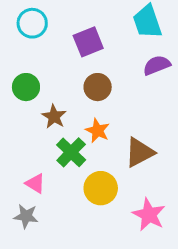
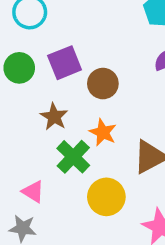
purple square: (88, 42) -> (65, 63), moved
green circle: (26, 87) -> (19, 68), moved

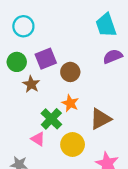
brown star: (54, 117) -> (31, 84), moved
pink triangle: (33, 192) -> (38, 139), moved

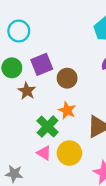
pink triangle: (38, 139) -> (44, 153), moved

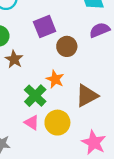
purple square: (42, 64) -> (45, 27), moved
brown circle: (67, 78) -> (67, 46), moved

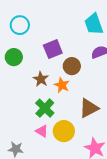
brown star: (14, 59) -> (41, 79), moved
orange star: (55, 79) -> (62, 85), moved

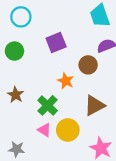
brown circle: (72, 66) -> (88, 65), moved
brown star: (41, 79) -> (16, 95), moved

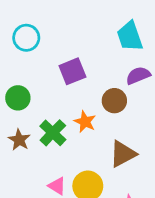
green circle: (14, 51) -> (18, 98), moved
green cross: (48, 105) -> (53, 133), moved

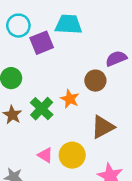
cyan trapezoid: (130, 36) -> (69, 24), moved, turned 112
purple square: (72, 71) -> (42, 43), moved

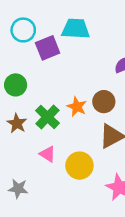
brown circle: (95, 81) -> (104, 102), moved
pink triangle: (45, 155) -> (48, 154), moved

